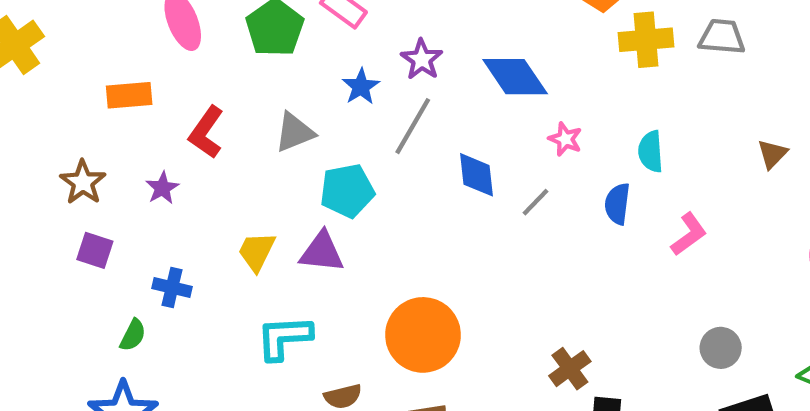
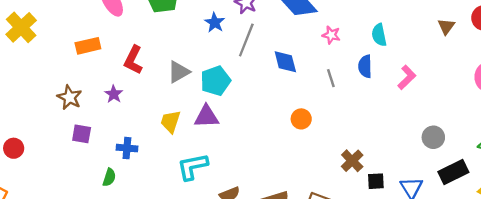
gray triangle: (295, 132) -> (179, 72), moved
gray line: (536, 202) -> (331, 78), moved, turned -54
orange circle: (423, 335) -> (301, 119), moved, size x0.5

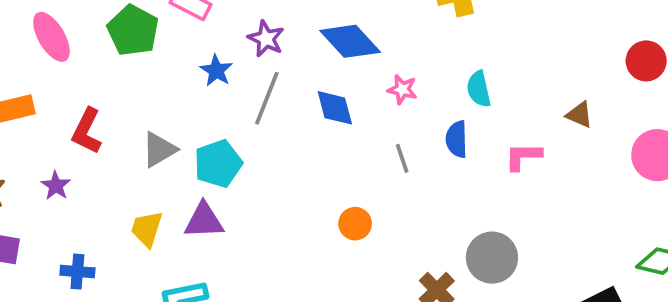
brown triangle: (446, 27) -> (580, 115), moved, turned -42
blue diamond: (285, 62) -> (335, 108), moved
pink L-shape: (407, 77) -> (523, 156), turned -135
gray circle: (433, 137) -> (492, 258), moved, size x1.4

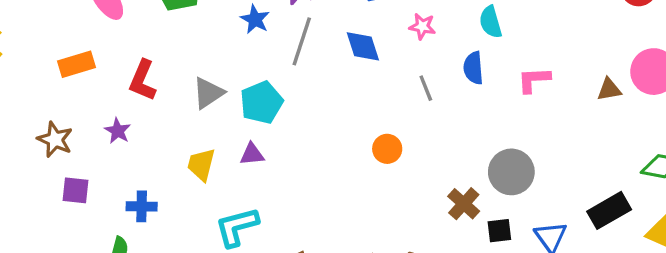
brown triangle: (580, 115) -> (609, 89), moved, turned -30
purple triangle: (204, 221) -> (252, 154), size x0.7

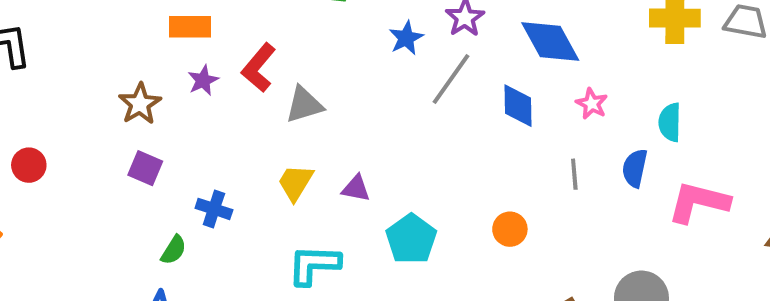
pink L-shape: (534, 80) -> (699, 202), size x1.5
gray triangle: (208, 93) -> (304, 105), moved
cyan pentagon: (262, 102) -> (411, 239), moved, turned -30
purple star: (118, 131) -> (203, 80), moved

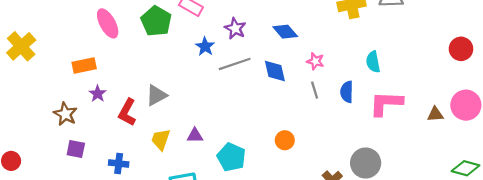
blue diamond: (550, 41) -> (285, 32), size x0.7
red L-shape: (259, 68) -> (127, 112), moved
gray line: (451, 79) -> (235, 64), turned 48
cyan semicircle: (670, 122) -> (373, 62), moved
gray line: (574, 174) -> (315, 90), moved

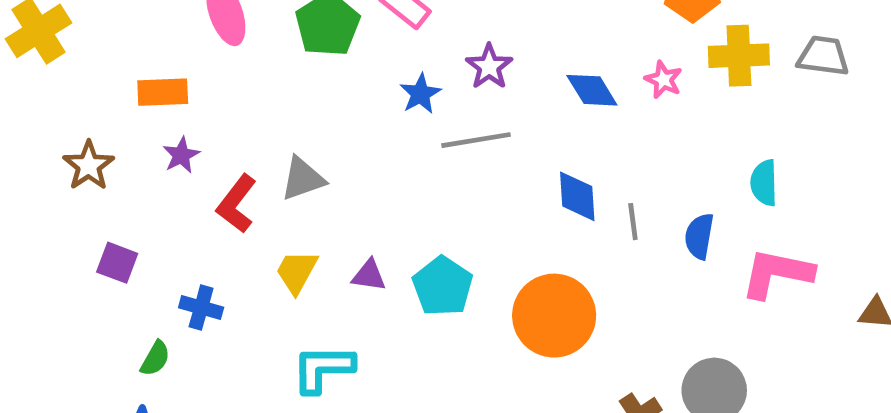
pink star: (315, 61) -> (663, 80), moved
blue diamond: (275, 71) -> (577, 196), moved
brown star: (65, 114) -> (89, 166), moved
orange circle: (285, 140) -> (554, 316), size x2.0
cyan pentagon: (231, 157) -> (443, 286), moved

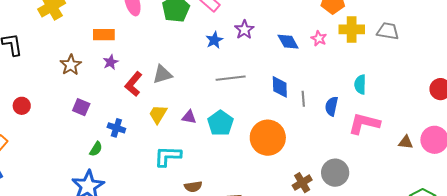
gray line: (476, 140) -> (231, 78), moved

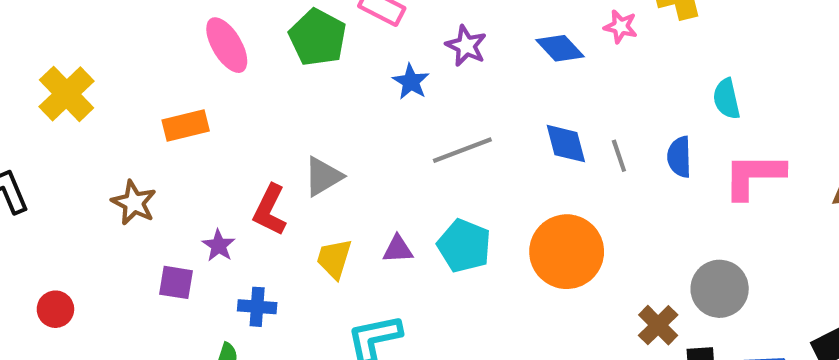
purple star: (111, 62) -> (219, 246), moved

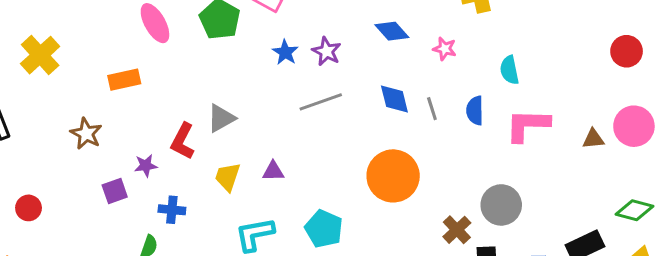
pink star: (621, 27) -> (445, 49), moved
purple star: (466, 46) -> (327, 51), moved
purple star: (219, 246) -> (146, 166), turned 30
cyan pentagon: (464, 246) -> (324, 229), moved
purple square: (176, 282) -> (115, 191), turned -30

